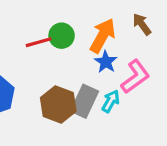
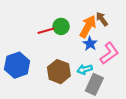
brown arrow: (142, 24) -> (102, 19), moved
gray rectangle: (84, 101) -> (94, 84), moved
cyan arrow: (111, 101) -> (85, 69), moved, turned -136

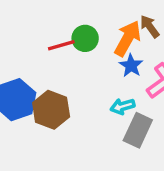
brown hexagon: (59, 72) -> (51, 110), moved

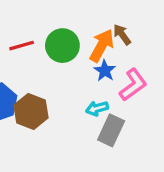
green circle: (85, 38) -> (62, 46), size x1.4
red line: (61, 45) -> (22, 46), moved

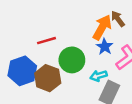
red line: (22, 46) -> (46, 41), moved
green circle: (62, 46) -> (72, 60), moved

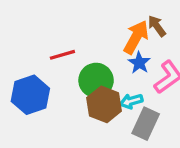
brown hexagon: (48, 78) -> (104, 104), moved

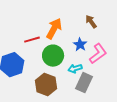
orange arrow: (136, 37) -> (54, 29), moved
brown hexagon: (104, 104) -> (46, 85), moved

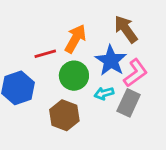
brown arrow: (91, 22) -> (126, 29), size x1.5
blue star: (80, 45) -> (111, 61), size x1.6
gray rectangle: (84, 83) -> (129, 103), moved

